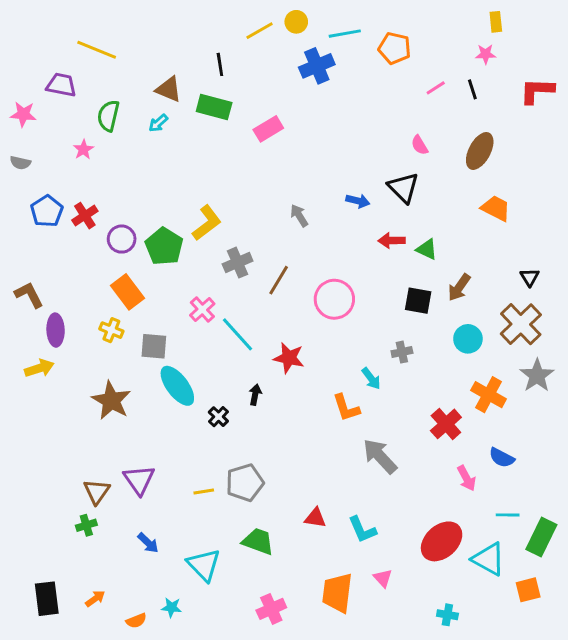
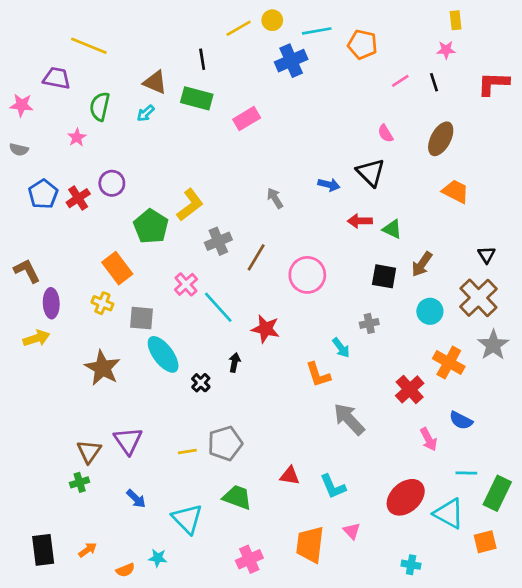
purple circle: (122, 239) -> (112, 183), moved

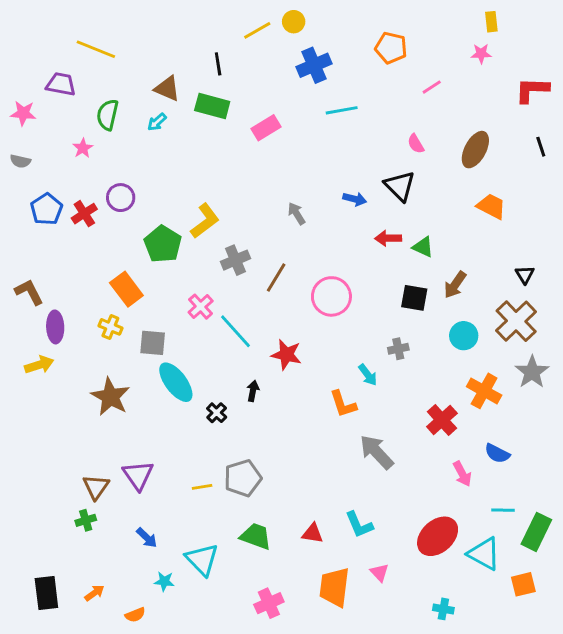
cyan line: (317, 31) -> (342, 110), moved
black line: (434, 82) -> (541, 147), moved
red triangle: (290, 476) -> (313, 533), moved
cyan star: (158, 558) -> (164, 581), moved

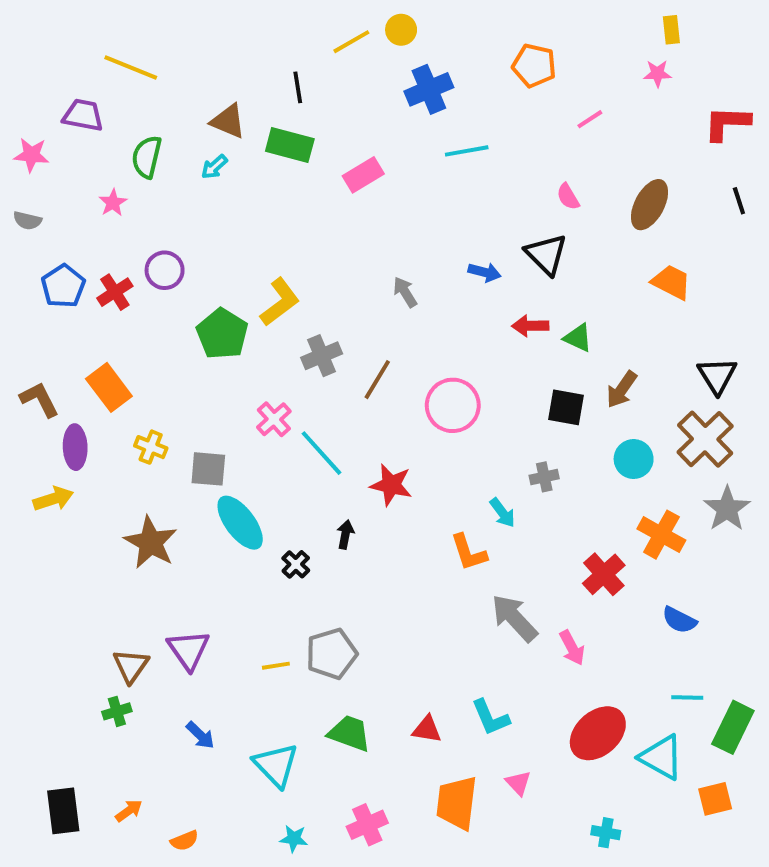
black triangle: (525, 275) -> (717, 376), size x1.5
orange rectangle: (126, 289) -> (109, 387), moved
pink arrow: (462, 474) -> (572, 648), moved
cyan star: (164, 581) -> (294, 839), moved

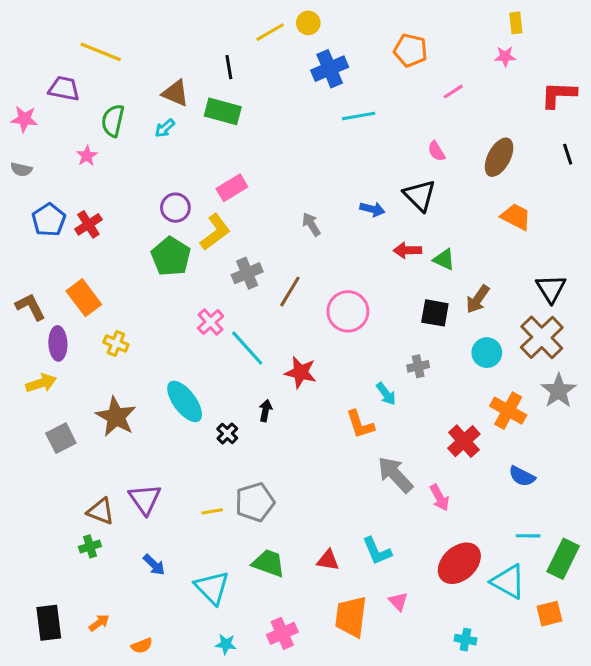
pink rectangle: (363, 175) -> (232, 188), moved
purple circle: (165, 270) -> (175, 208), moved
gray square: (208, 469) -> (61, 438), moved, turned -32
brown triangle: (131, 666) -> (101, 511), turned -44

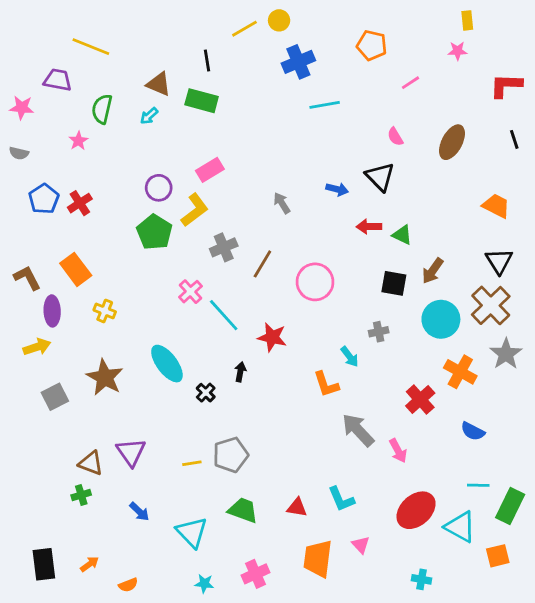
orange trapezoid: (516, 217) -> (496, 206), moved
cyan circle: (487, 353) -> (441, 319), size x1.4

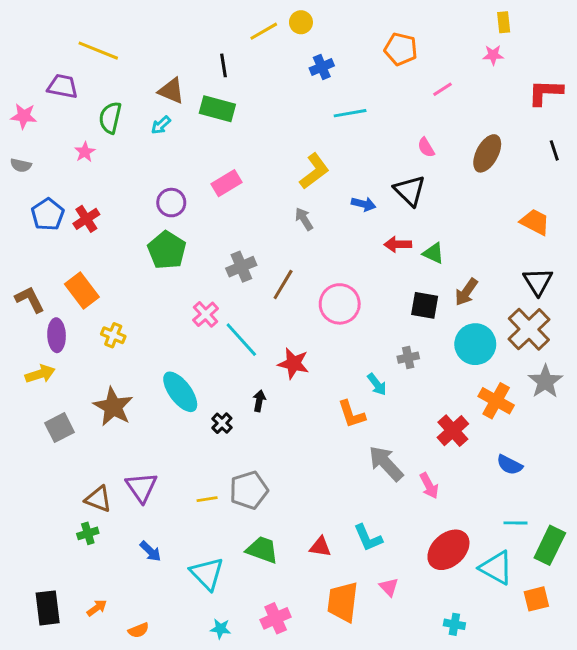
blue cross: (298, 62) -> (322, 67), size x0.7
yellow L-shape: (195, 210) -> (314, 171), moved

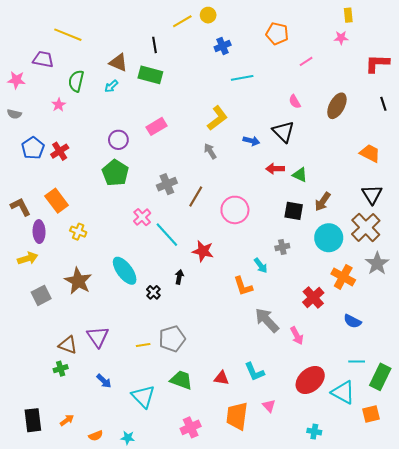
cyan star: (220, 629) -> (128, 438), moved

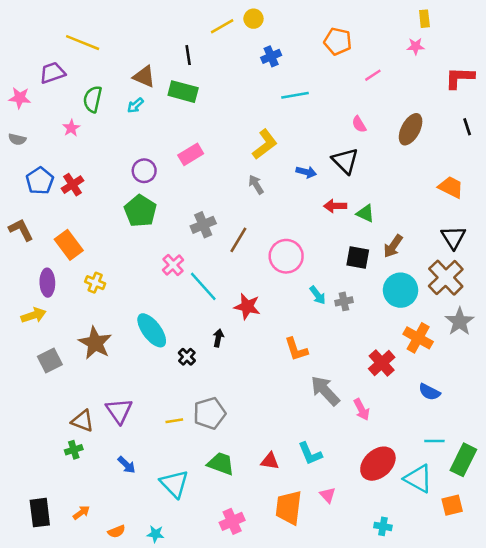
purple trapezoid: (43, 59) -> (52, 73), turned -30
brown L-shape: (20, 207) -> (21, 230), moved
cyan arrow: (261, 266) -> (318, 295), moved

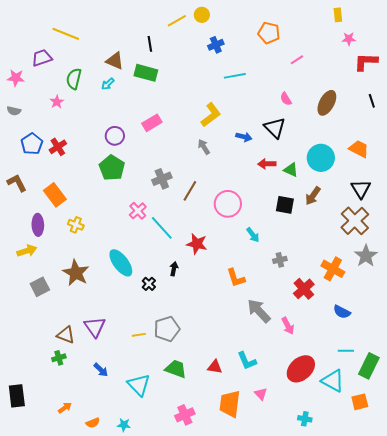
pink star: (416, 46) -> (349, 39), moved
cyan circle: (401, 290) -> (321, 158), moved
gray cross: (344, 301) -> (280, 260), moved
black rectangle: (40, 513) -> (17, 396), moved

